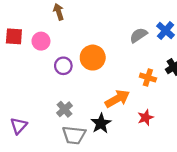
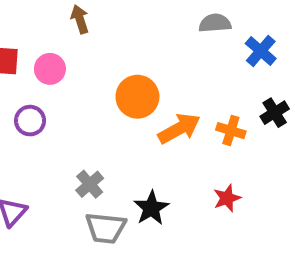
gray semicircle: (139, 35) -> (215, 23), moved, turned 30
purple circle: (63, 66) -> (30, 121), moved
orange arrow: (117, 99) -> (179, 129), moved

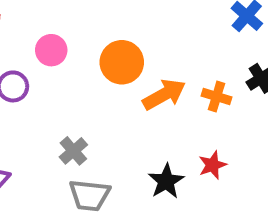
pink circle: (50, 69) -> (51, 50), moved
black star: (151, 208) -> (166, 181), moved

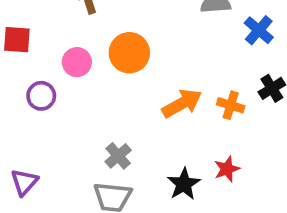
orange circle: (122, 62) -> (129, 53), moved
gray cross: (73, 151) -> (118, 156), moved

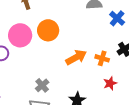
pink circle: (77, 62) -> (20, 35), size x1.5
red star: (227, 169) -> (110, 83), moved

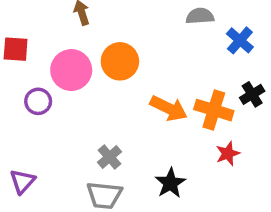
orange arrow: (76, 57) -> (169, 108), turned 55
orange cross: (102, 58) -> (214, 110), size x1.5

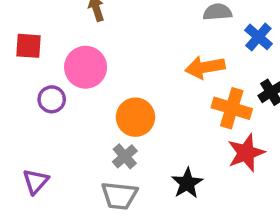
orange circle: (120, 61) -> (135, 117), moved
orange arrow: (169, 108) -> (205, 67), moved, turned 144
red star: (228, 154) -> (246, 153), size x1.5

